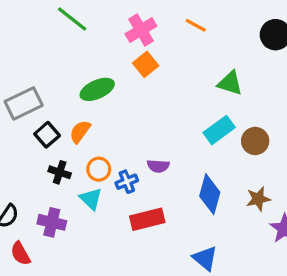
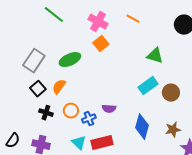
pink cross: (141, 30) -> (98, 22), turned -30
gray rectangle: (24, 103) -> (34, 61), moved, turned -30
cyan triangle: (91, 199) -> (79, 143), moved

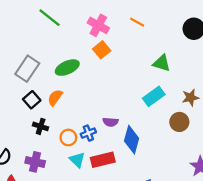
brown circle: (171, 93) -> (179, 122), moved
orange circle: (71, 111) -> (68, 137), moved
blue diamond: (142, 127) -> (132, 140), moved
brown star: (173, 130) -> (190, 98), moved

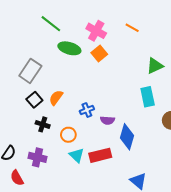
green triangle: (162, 63) -> (155, 66), turned -42
green ellipse: (67, 68) -> (69, 48), moved, turned 40
cyan rectangle: (154, 96) -> (148, 97), turned -66
blue cross: (88, 133) -> (87, 110), moved

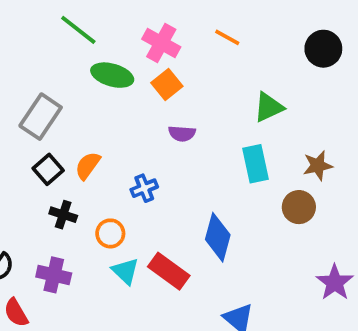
purple semicircle: (107, 120) -> (182, 134), moved
red rectangle: (100, 155) -> (169, 271), turned 50

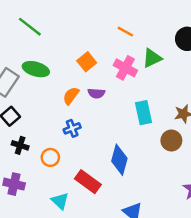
pink cross: (161, 43) -> (125, 68), moved
green ellipse: (112, 75) -> (36, 69), moved
green triangle: (269, 107) -> (152, 58), moved
orange semicircle: (88, 166) -> (71, 96), moved
cyan triangle: (125, 271) -> (60, 201), moved

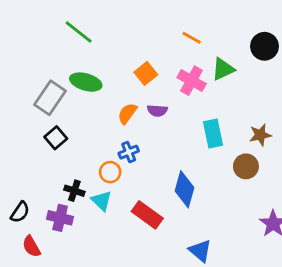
black cross: (20, 145) -> (74, 191), moved
orange circle: (50, 157) -> (110, 172), moved
cyan triangle: (60, 201) -> (102, 201), moved

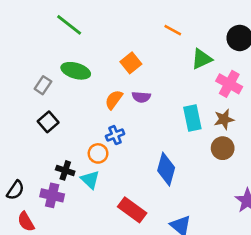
pink cross: (192, 81) -> (229, 84), moved
gray rectangle: (50, 98) -> (43, 85), size x0.6
brown star: (260, 135) -> (224, 119), moved
red rectangle: (147, 215) -> (132, 210), moved

